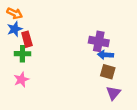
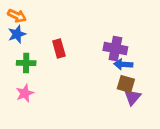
red rectangle: (27, 39) -> (59, 49), moved
purple triangle: (113, 93) -> (132, 97), moved

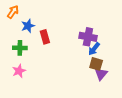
orange arrow: (17, 16) -> (13, 12), turned -80
blue star: (17, 34) -> (28, 26), moved
blue arrow: (123, 64) -> (94, 49), turned -56

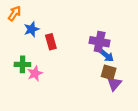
green cross: (20, 48) -> (22, 64), moved
blue arrow: (94, 49) -> (106, 55), turned -88
pink star: (19, 71) -> (35, 73), moved

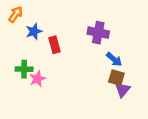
purple cross: (100, 42) -> (98, 33), moved

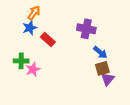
orange arrow: (16, 14) -> (34, 13), moved
red rectangle: (55, 45) -> (48, 40), turned -32
brown square: (116, 78) -> (102, 68), turned -32

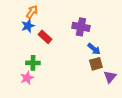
green cross: (21, 61) -> (33, 63), moved
pink star: (33, 69) -> (27, 78), moved
purple triangle: (108, 79) -> (110, 77), moved

